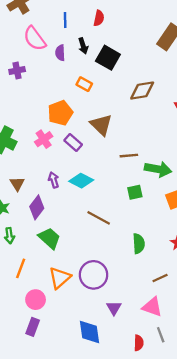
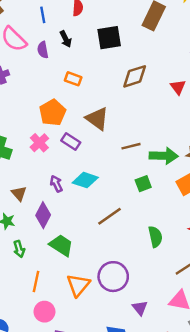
black square: (108, 58) -> (109, 38), moved, turned -30
brown line: (99, 218) -> (109, 216), turned -55
pink circle: (36, 300) -> (44, 312), moved

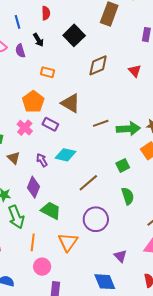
black square: (109, 38) -> (74, 35), turned -30
green square: (143, 184) -> (123, 165), moved
brown triangle: (19, 193) -> (14, 158), moved
green arrow: (19, 249) -> (16, 217), size x1.6
purple circle: (113, 277) -> (96, 219), moved

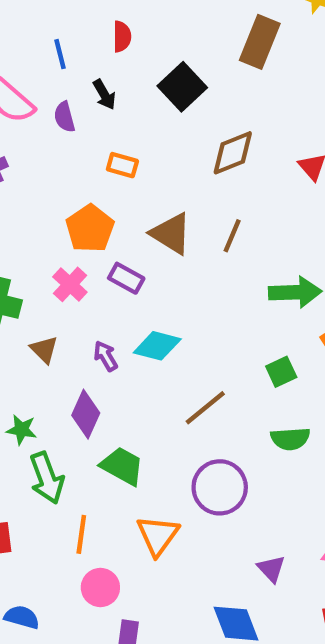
brown line: (101, 123) -> (232, 236), moved, turned -49
green semicircle: (128, 196) -> (290, 439), turned 102

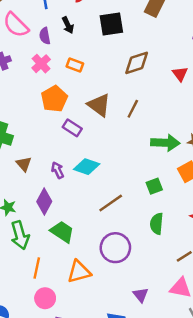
black square: (182, 87) -> (111, 24), turned 30
pink cross: (70, 284) -> (41, 64), moved
green semicircle: (290, 439) -> (157, 224), turned 95
orange triangle: (158, 535) -> (79, 272), turned 35

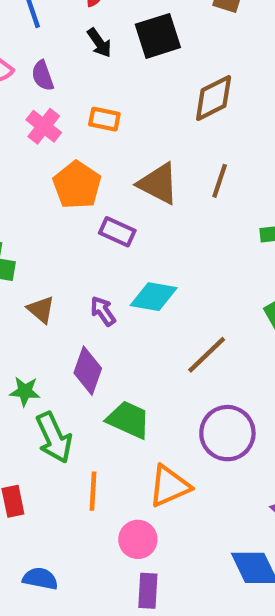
black arrow: (68, 25) -> (99, 43), moved
pink circle: (45, 298) -> (138, 539), moved

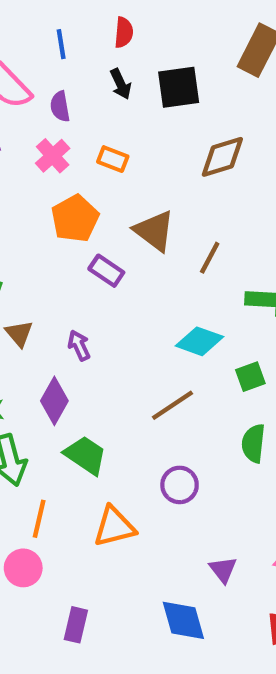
brown line: (220, 181) -> (210, 258), moved
cyan diamond: (154, 297) -> (200, 341), moved
purple circle: (227, 433) -> (180, 485), size x0.7
pink circle: (138, 539) -> (23, 568), moved

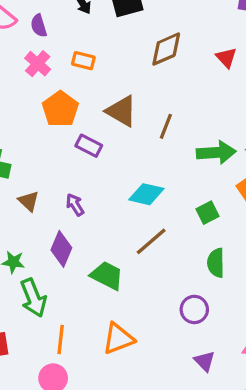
cyan diamond: (200, 341) -> (146, 194), moved
green trapezoid: (86, 455) -> (107, 276), moved
purple circle: (180, 485) -> (194, 309), moved

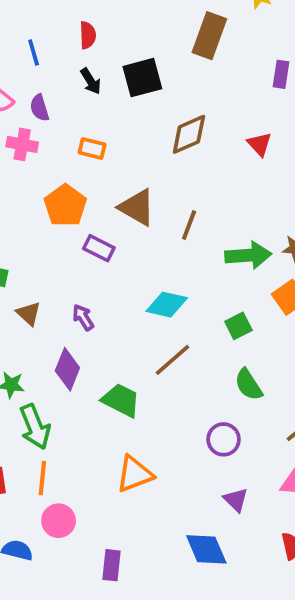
pink cross: (38, 64) -> (22, 144), moved, turned -30
green semicircle: (216, 263) -> (249, 385), turned -32
orange line: (61, 340) -> (42, 478), moved

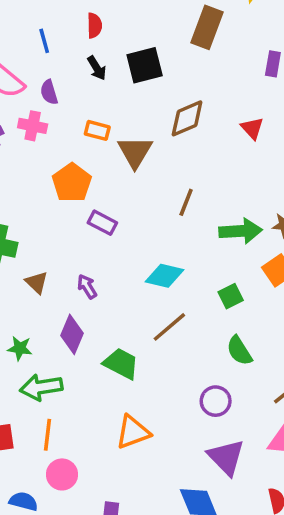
brown triangle: (137, 207) -> (135, 152), moved, turned 30
green arrow: (35, 427) -> (41, 387), turned 102
purple triangle: (236, 500) -> (226, 457), size x1.6

